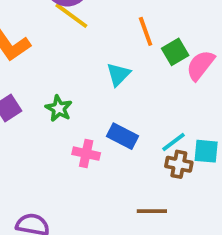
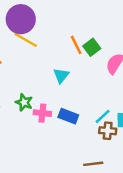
green square: (175, 52) -> (92, 47), moved
pink cross: (86, 154) -> (42, 113), moved

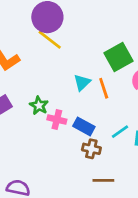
orange line: (76, 45) -> (104, 88), moved
green square: (92, 47) -> (118, 57), size x1.5
brown cross: (108, 131) -> (91, 149), moved

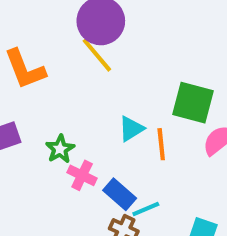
green square: (118, 57) -> (193, 103), turned 32
cyan line: (120, 132) -> (146, 209), moved

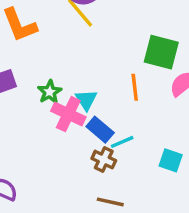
cyan triangle: (131, 129) -> (86, 100), moved, turned -30
pink cross: (82, 175) -> (68, 114), size x1.4

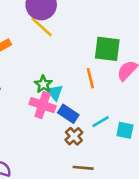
green star: (50, 92) -> (43, 84), moved
cyan line: (122, 142) -> (101, 122), moved
brown cross: (104, 159) -> (74, 136), turned 30

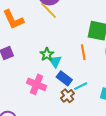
pink cross: (43, 105) -> (37, 84), moved
cyan line: (101, 122) -> (81, 86), moved

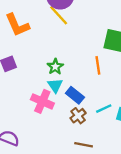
cyan triangle: (55, 61) -> (55, 85), moved
cyan line: (81, 86) -> (104, 109), moved

